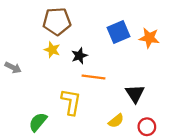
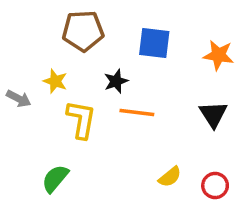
blue square: (118, 32) -> (154, 43), moved, turned 30
yellow star: (52, 50) -> (55, 81), moved
black triangle: (135, 94) -> (213, 114), moved
yellow L-shape: (71, 102) -> (81, 119), moved

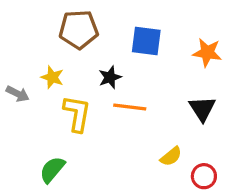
yellow semicircle: (170, 177) -> (171, 156), moved

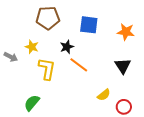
orange line: (130, 107) -> (79, 65), turned 30

